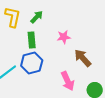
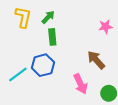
pink star: (64, 37) -> (106, 27), moved
green rectangle: (32, 40) -> (52, 37), moved

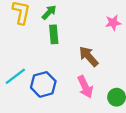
brown arrow: (96, 60) -> (89, 56), moved
blue hexagon: (43, 65) -> (43, 84), moved

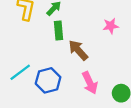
pink star: (113, 23) -> (111, 26), moved
brown arrow: (89, 56) -> (78, 50), moved

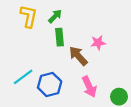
pink star: (111, 26) -> (98, 43), moved

